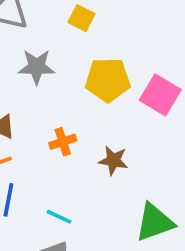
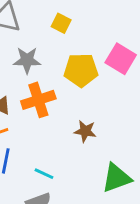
pink square: (160, 95) -> (121, 59), moved
orange cross: (63, 142) -> (38, 100), moved, size x1.6

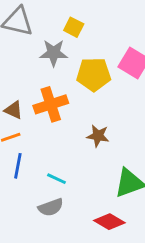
gray star: (27, 60) -> (54, 53), moved

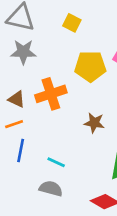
gray star: (54, 53) -> (23, 52), moved
gray semicircle: (51, 207) -> (51, 189), turned -145

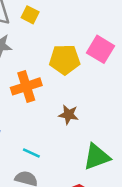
yellow square: (72, 23) -> (30, 15), moved

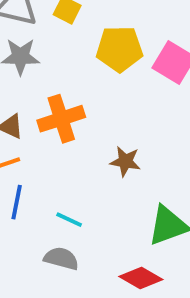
yellow pentagon: (65, 60) -> (119, 49), moved

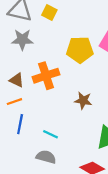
yellow pentagon: (119, 49) -> (80, 50), moved

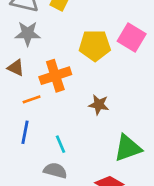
brown triangle: (17, 80) -> (16, 68), moved
orange line: (14, 102) -> (32, 99), moved
cyan line: (51, 134) -> (61, 144), turned 42

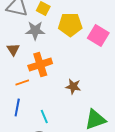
gray star: (28, 34) -> (35, 31), moved
yellow pentagon: (95, 45) -> (70, 25), moved
brown triangle: (16, 68) -> (13, 50), moved, turned 32

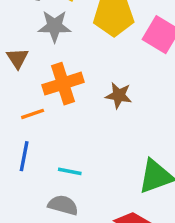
brown star: (73, 87) -> (119, 95), moved
cyan line: (44, 117) -> (70, 171), turned -56

